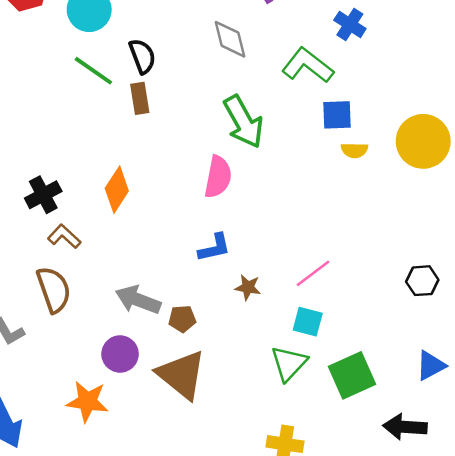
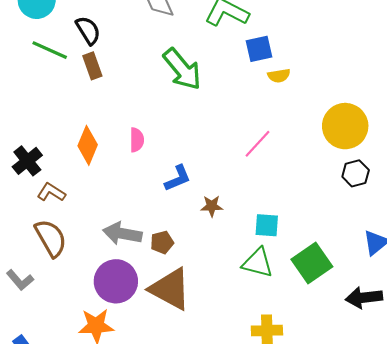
yellow circle: (423, 141) -> (345, 126), moved
pink semicircle: (218, 177) -> (137, 140), moved, size x0.7
pink line: (313, 273) -> (257, 144), moved
purple circle: (120, 354) -> (116, 281), size x1.4
green triangle: (289, 363) -> (258, 263), turned -48

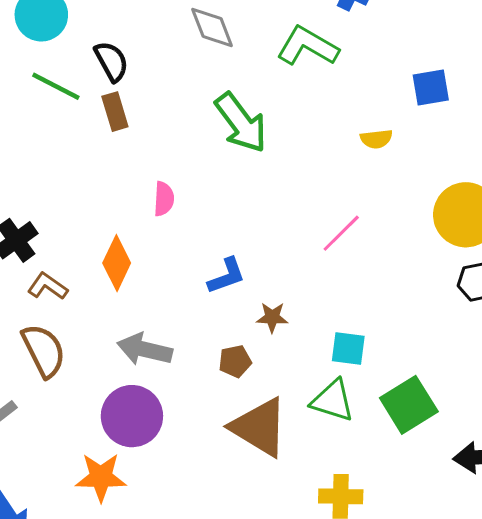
blue square: (259, 49) -> (431, 87), moved
pink semicircle: (137, 140) -> (164, 199), moved
orange diamond: (88, 145) -> (117, 263), moved
brown pentagon: (162, 242) -> (235, 361), moved
brown triangle: (170, 289) -> (259, 427), moved

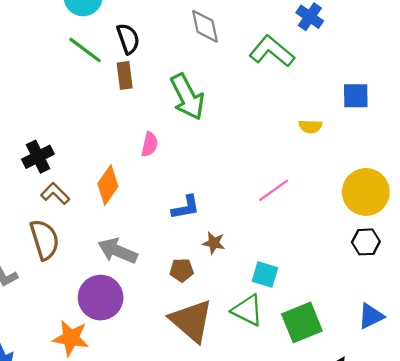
green arrow: (241, 123) -> (187, 97), moved

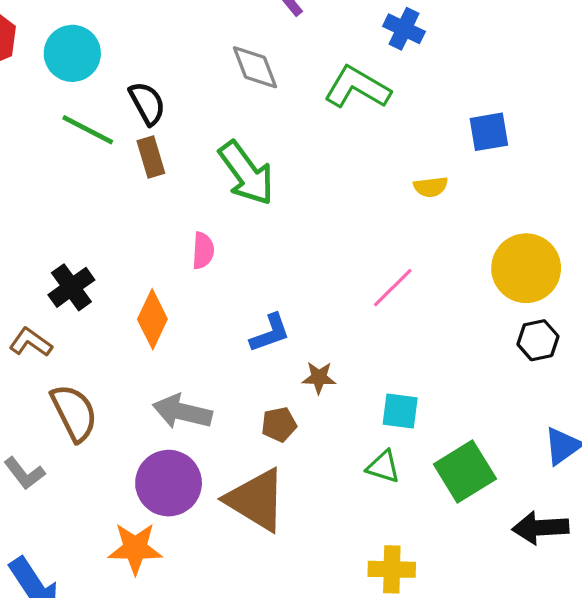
black cross: (38, 157) -> (71, 287), moved
brown L-shape: (55, 194) -> (31, 342), moved
green triangle: (247, 310) -> (383, 467), size x0.7
brown triangle: (191, 321) -> (256, 500), moved

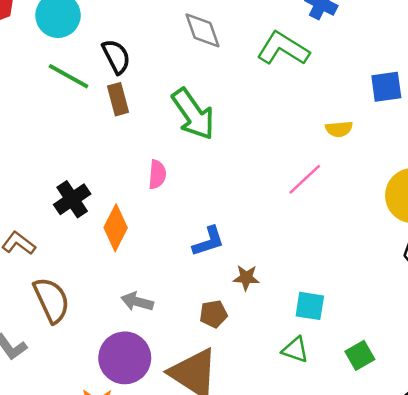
black cross: (71, 287) -> (72, 199), moved
pink line: (393, 288) -> (305, 179), moved
gray arrow: (182, 412) -> (137, 302), size x0.7
green square: (465, 471) -> (360, 355), size x0.6

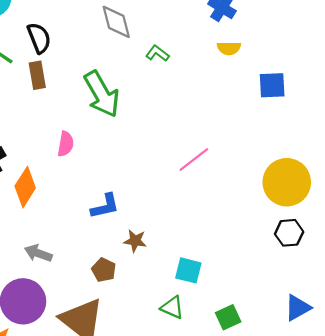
green L-shape: (283, 49) -> (157, 53), moved, size x0.5
yellow semicircle: (339, 129) -> (229, 48), moved
brown pentagon: (214, 314) -> (104, 270), turned 30

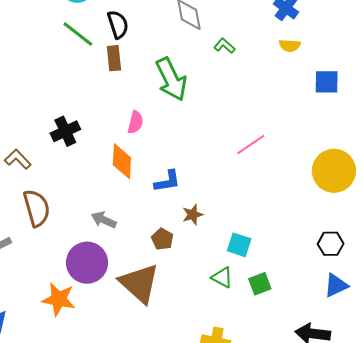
orange diamond: (25, 187) -> (122, 161), moved, turned -33
black hexagon: (289, 233) -> (331, 244), moved
brown star: (135, 241) -> (193, 215), turned -30
green square: (228, 317) -> (260, 284), moved

